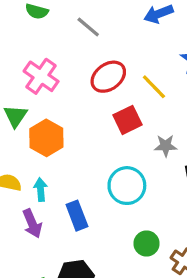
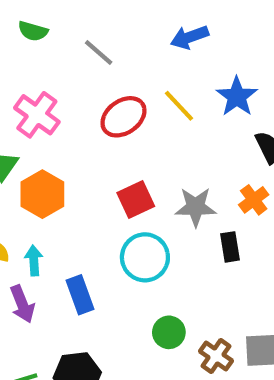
yellow line: (154, 87) -> (179, 106), moved
red square: (127, 120) -> (136, 200), moved
gray star: (166, 146) -> (196, 207), size x1.4

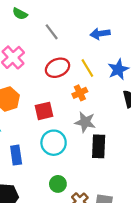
red square: (136, 200) -> (44, 111), moved
orange cross: (254, 200) -> (80, 93), moved
black rectangle: (230, 247) -> (99, 146), size x1.5

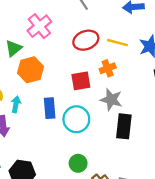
yellow line: (87, 68) -> (117, 43), turned -48
red square: (44, 111) -> (81, 81), moved
blue rectangle: (16, 155) -> (50, 108), moved

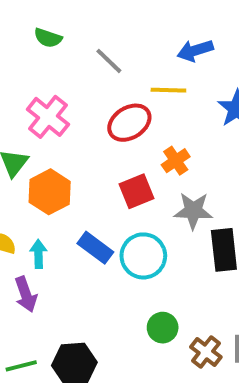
yellow line: (117, 43) -> (168, 90), moved
blue rectangle: (50, 108) -> (95, 248), turned -36

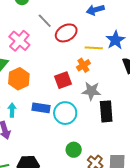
gray line: (109, 61) -> (45, 21), moved
yellow line: (168, 90) -> (94, 48), moved
red ellipse: (129, 123) -> (66, 33), moved
blue rectangle: (95, 248) -> (41, 108), turned -30

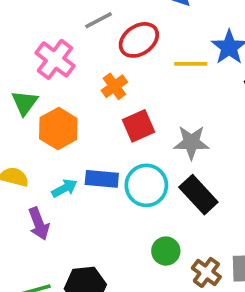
gray line: (45, 21) -> (99, 20), turned -70
orange cross: (83, 65) -> (114, 86), moved
cyan arrow: (12, 110) -> (64, 188), moved, turned 64
black rectangle: (106, 111) -> (198, 195), moved, turned -35

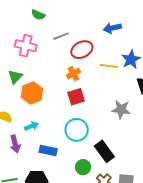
pink cross: (55, 59) -> (26, 46), moved, turned -30
orange cross: (114, 86) -> (73, 74), moved
gray star: (191, 142) -> (121, 109), moved
blue rectangle: (102, 179) -> (48, 151), moved
black rectangle: (198, 195) -> (104, 151), moved

